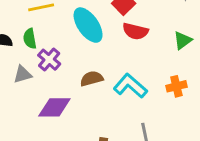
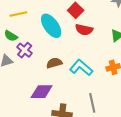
green semicircle: (30, 39) -> (11, 36), turned -48
purple diamond: (54, 107) -> (42, 92), moved

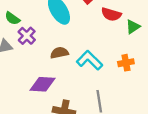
red semicircle: (84, 30) -> (111, 14), moved

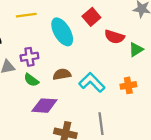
green semicircle: (12, 18) -> (31, 80), moved
purple cross: (27, 36) -> (29, 57), turned 36

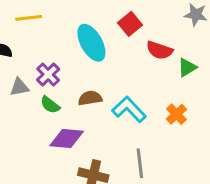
yellow line: (26, 15) -> (29, 18), moved
purple cross: (29, 57) -> (48, 75), turned -36
orange cross: (128, 85) -> (176, 114), turned -35

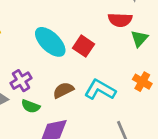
red square: (130, 24) -> (84, 46), moved
red semicircle: (159, 50) -> (120, 20), moved
purple cross: (48, 75) -> (21, 81), turned 30

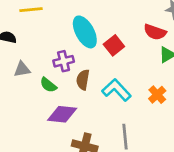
purple cross: (21, 81) -> (64, 61), moved
brown semicircle: (63, 90) -> (83, 80), turned -72

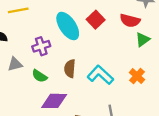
red square: (114, 45) -> (96, 20), moved
purple cross: (64, 61) -> (41, 46), moved

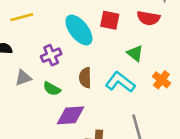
red square: (96, 20) -> (110, 20), turned -30
green triangle: (143, 40) -> (135, 53), moved, turned -42

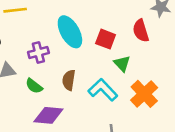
red semicircle: (148, 18) -> (141, 31), turned 55
red square: (110, 20) -> (106, 39), moved
orange cross: (161, 80) -> (144, 94), size x1.5

